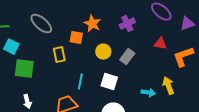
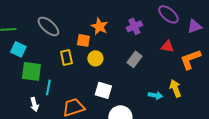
yellow circle: (103, 52) -> (95, 58), moved
cyan line: (80, 82) -> (48, 87), moved
white square: (109, 82) -> (103, 90), moved

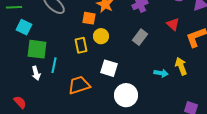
red triangle: (167, 46) -> (173, 24), turned 32
yellow rectangle: (66, 57) -> (81, 45), moved
white arrow: (34, 104) -> (36, 73), moved

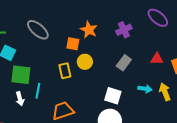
red triangle: (173, 24) -> (157, 59), moved, turned -40
white square: (109, 68) -> (113, 96), moved
cyan arrow: (161, 73) -> (145, 89), moved

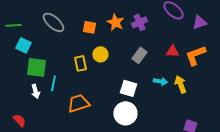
orange star: (89, 30) -> (115, 22), moved
orange square: (73, 44) -> (89, 27), moved

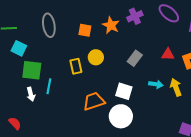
gray ellipse: (53, 22) -> (49, 25), turned 40
purple cross: (139, 22) -> (135, 16), moved
orange trapezoid: (78, 103) -> (94, 101), moved

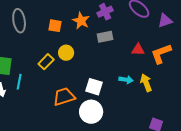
gray rectangle: (135, 58) -> (105, 37), moved, turned 42
yellow rectangle: (76, 66) -> (46, 62), turned 56

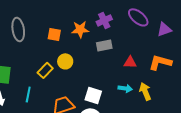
orange star: (81, 21) -> (80, 29), turned -30
red triangle: (138, 50) -> (130, 62), moved
orange L-shape: (161, 54) -> (160, 62), turned 35
cyan line: (19, 82) -> (28, 94), moved

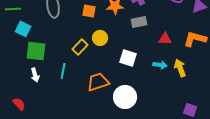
white square: (93, 95) -> (128, 58), moved

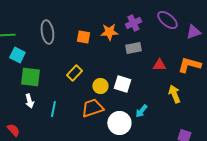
yellow circle: (100, 38) -> (100, 86), moved
cyan arrow: (160, 65) -> (141, 111), moved, turned 120
cyan line: (63, 71) -> (53, 109), moved

